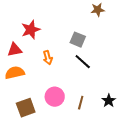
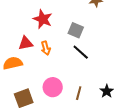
red star: (31, 30) -> (43, 19), moved, turned -30
red triangle: (15, 50) -> (26, 43), moved

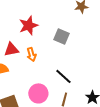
red star: (43, 19) -> (28, 25), turned 30
black line: (81, 52) -> (63, 76), moved

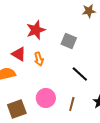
red triangle: (11, 49) -> (19, 54), turned 42
black line: (63, 76) -> (80, 74), moved

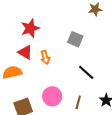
red star: (36, 30) -> (30, 28), moved

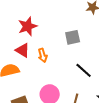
gray square: (75, 39) -> (73, 37), turned -35

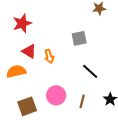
red star: (28, 26) -> (22, 23), moved

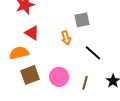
orange arrow: (49, 56) -> (66, 38), moved
brown square: (27, 106) -> (30, 75), moved

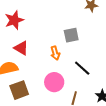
pink circle: (59, 77) -> (54, 82), moved

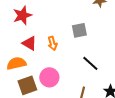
orange arrow: (55, 53) -> (52, 43), moved
pink circle: (54, 82) -> (49, 77), moved

